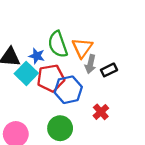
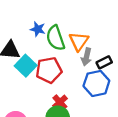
blue star: (37, 56) -> (38, 29), moved
blue hexagon: (68, 90) -> (96, 83), moved
red cross: (101, 112) -> (60, 102), moved

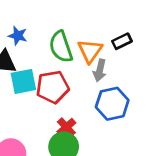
blue star: (38, 29) -> (18, 36), moved
black rectangle: (104, 62) -> (122, 41), moved
cyan square: (26, 66) -> (23, 81), turned 35

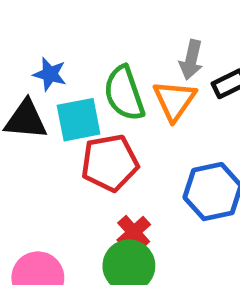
gray arrow: (100, 70) -> (191, 60), moved
cyan square: (23, 81) -> (79, 120), moved

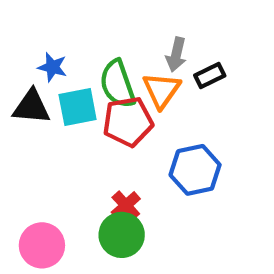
red pentagon: (110, 163) -> (128, 122), moved

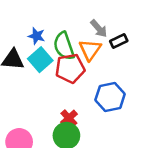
gray arrow: (176, 55) -> (99, 29), turned -54
blue star: (52, 67) -> (37, 36), moved
cyan square: (78, 107) -> (40, 60), turned -30

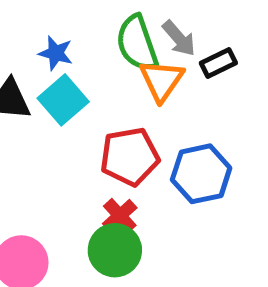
green semicircle: (64, 46) -> (137, 43), moved
red pentagon: (70, 68) -> (130, 157), moved

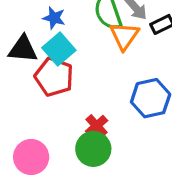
red pentagon: (130, 157) -> (54, 77), moved, turned 30

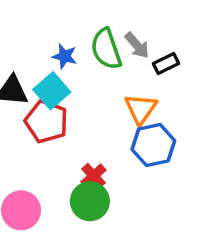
blue star: (54, 18) -> (65, 56), moved
orange triangle: (124, 36) -> (141, 109), moved

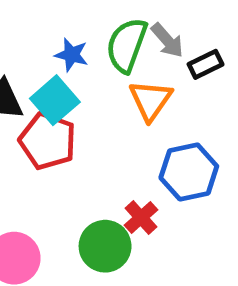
green semicircle: (106, 49) -> (127, 45), turned 39
orange triangle: (141, 109) -> (151, 100), moved
red cross: (93, 176) -> (141, 217), moved

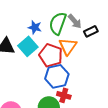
red pentagon: (48, 141) -> (51, 55), moved
blue hexagon: (189, 172) -> (57, 76), moved
red cross: (141, 217) -> (64, 95), turned -32

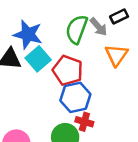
blue star: (35, 27) -> (28, 34), moved, size x1.6
black rectangle: (91, 31) -> (119, 17), moved
orange triangle: (68, 46) -> (116, 55), moved

